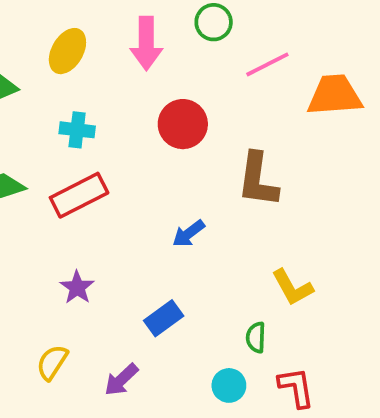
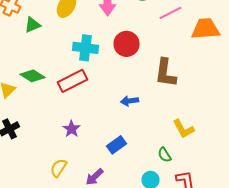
cyan cross: (77, 130) -> (86, 48), moved, size x1.4
blue arrow: (189, 234) -> (130, 101), turned 30
green semicircle: (256, 337) -> (164, 155), turned -35

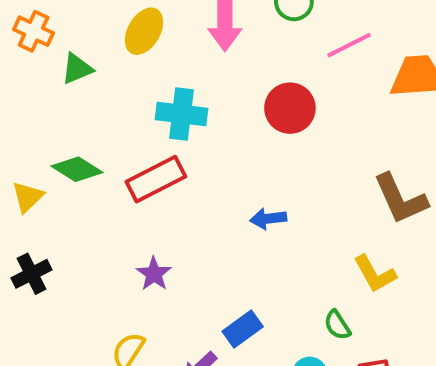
red circle: (126, 44) -> (290, 108), moved
brown L-shape: (166, 73) -> (400, 199), moved, turned -32
blue rectangle: (116, 145) -> (243, 329), moved

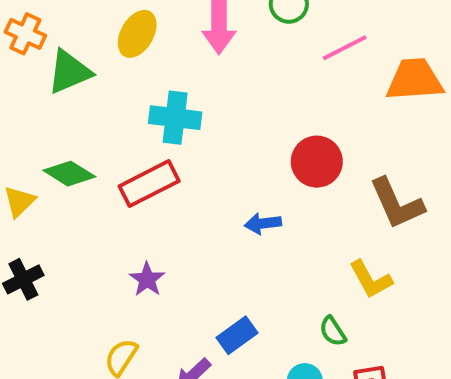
green triangle: (77, 69) -> (69, 72), size x1.4
red circle: (290, 108) -> (317, 162), moved

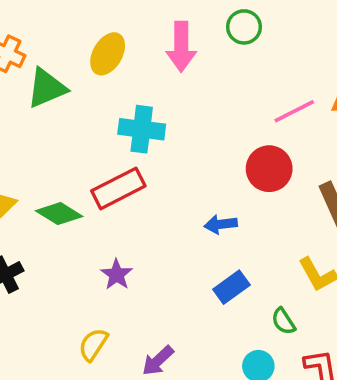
pink line: (345, 48) -> (294, 111), moved
green diamond: (69, 174) -> (59, 214), moved
blue rectangle: (237, 335) -> (231, 287), moved

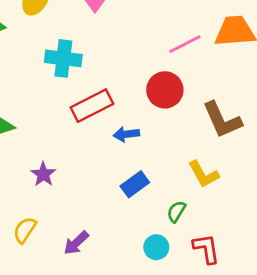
red rectangle: (118, 188) -> (92, 106), moved
green semicircle: (283, 321) -> (176, 211), turned 65

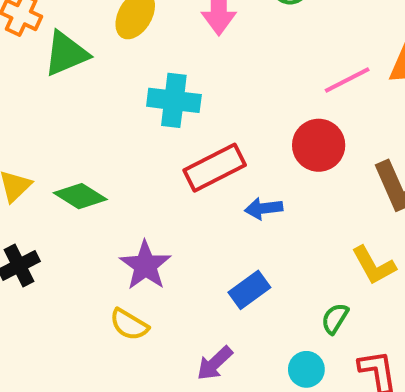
purple star: (43, 174) -> (145, 265), size x1.4
blue rectangle: (135, 184) -> (249, 290), moved
yellow semicircle: (25, 230) -> (129, 325), moved, turned -92
purple arrow: (76, 243) -> (215, 363), moved

